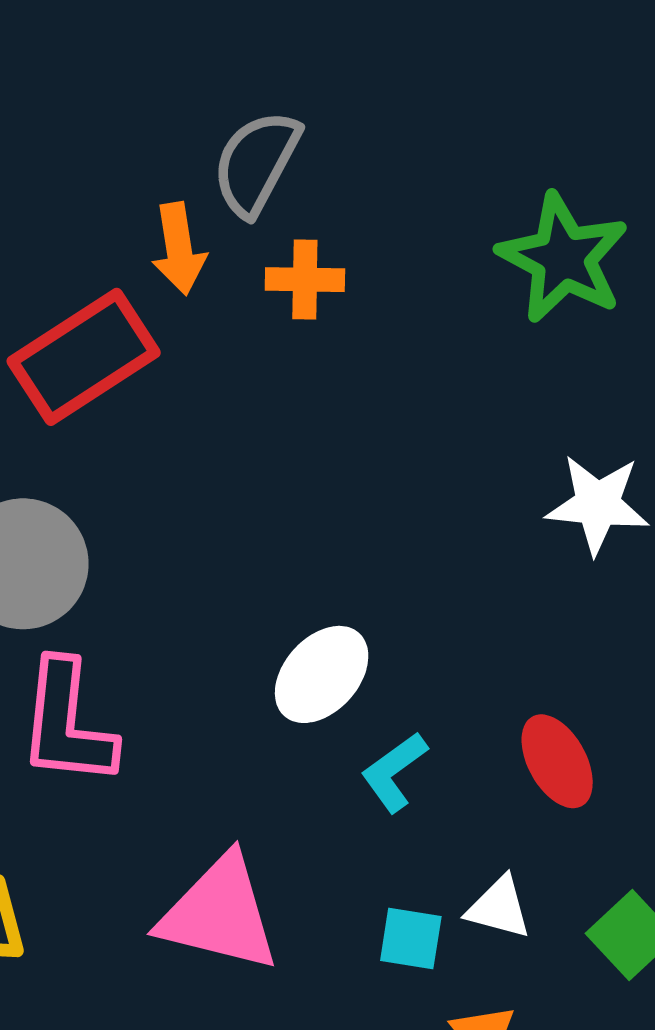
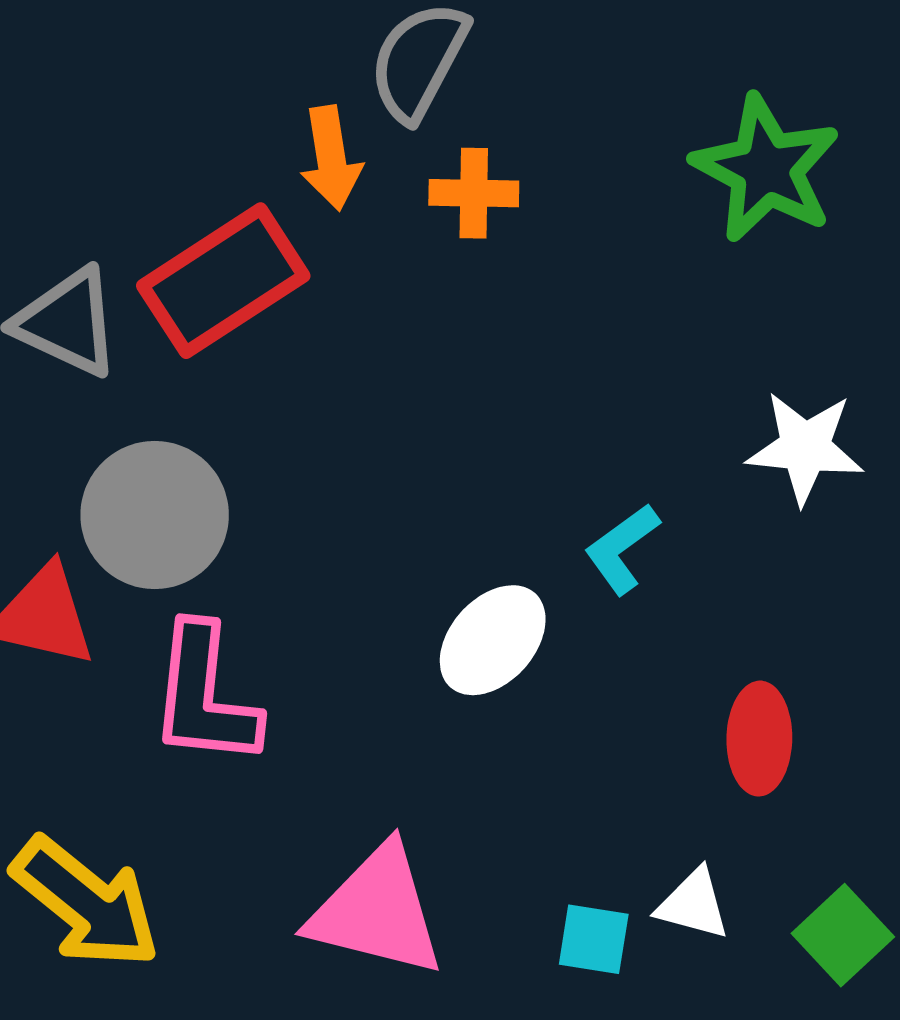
red ellipse: (557, 761) -> (759, 739), turned 30
cyan L-shape: (394, 772) -> (622, 549), moved

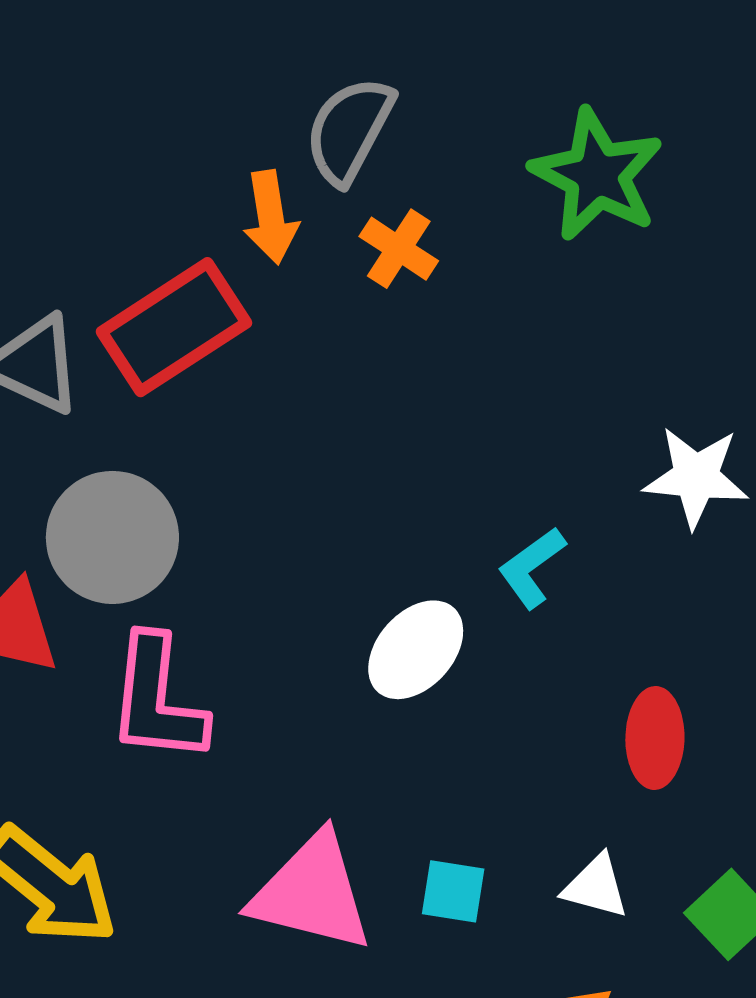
green star: (766, 169) -> (597, 175), moved
orange cross: (474, 193) -> (399, 249), turned 32
cyan square: (594, 939) -> (453, 891), moved

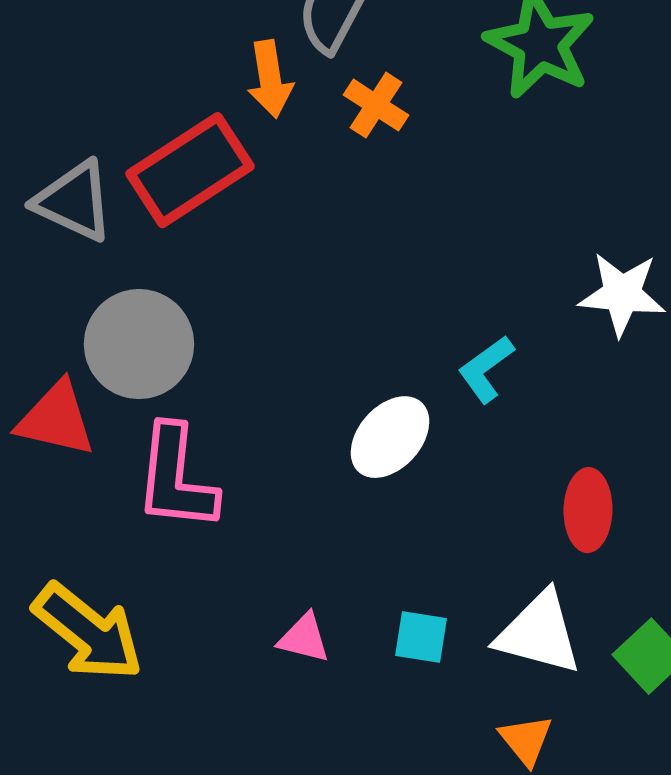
white triangle: (596, 887) -> (539, 633), size x1.6
pink triangle: (312, 893) -> (304, 638), size x0.5

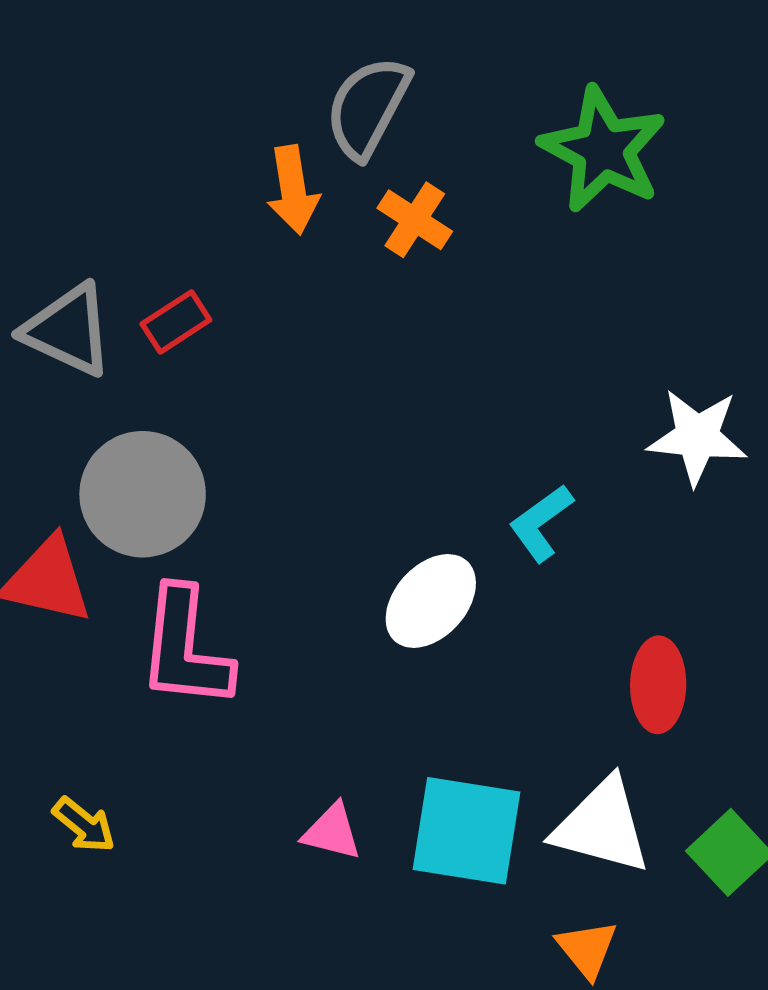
red rectangle: (190, 170) -> (176, 322), moved, size x0.5
yellow arrow: (88, 632) -> (84, 825), size x0.5
cyan square: (421, 637) -> (466, 831), size x1.8

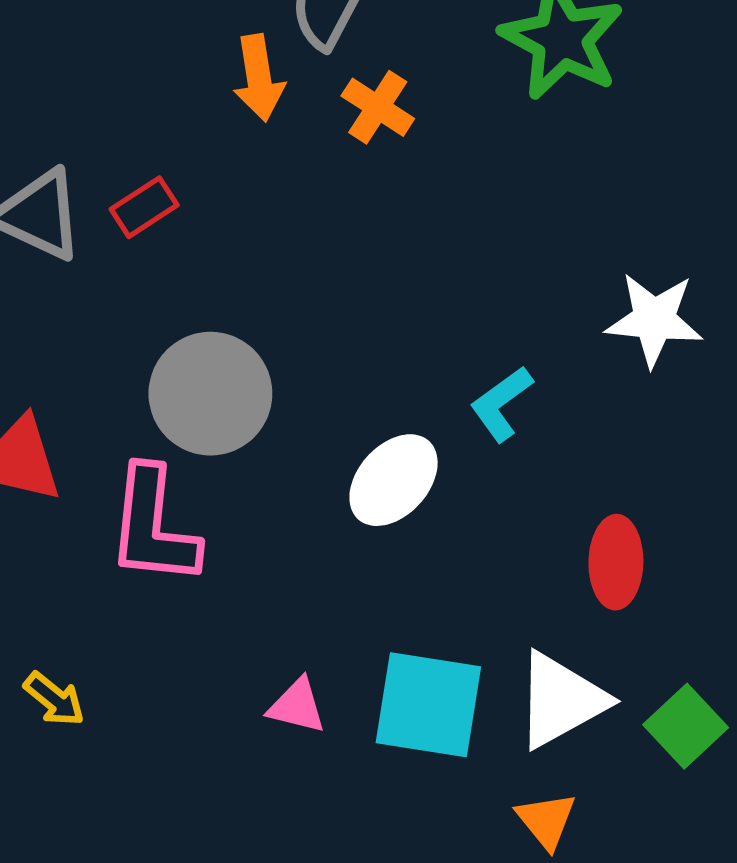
gray circle: (143, 494) -> (210, 394), moved
white triangle: (602, 826) -> (561, 700), turned -44

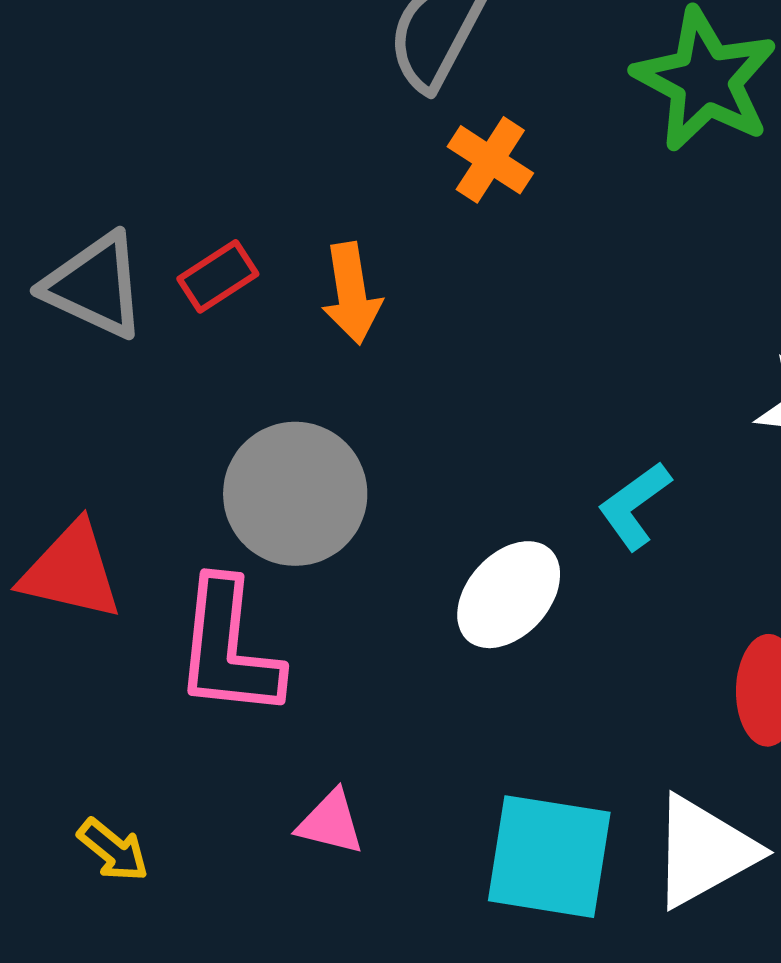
orange arrow: (259, 78) -> (352, 293), moved
pink triangle: (297, 706) -> (331, 823), moved

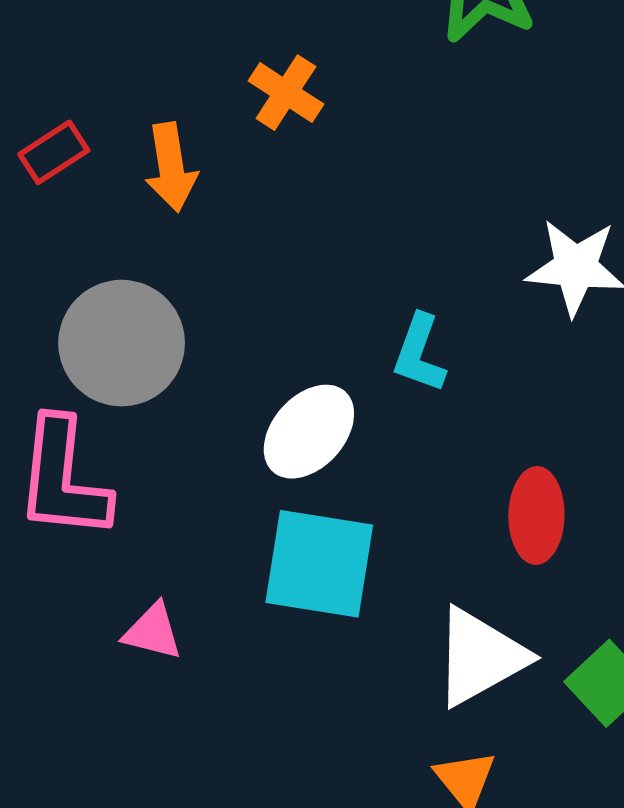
orange cross: (490, 160) -> (286, 93), moved
cyan L-shape: (634, 506) -> (419, 353), turned -34
cyan square: (549, 857) -> (319, 564), moved

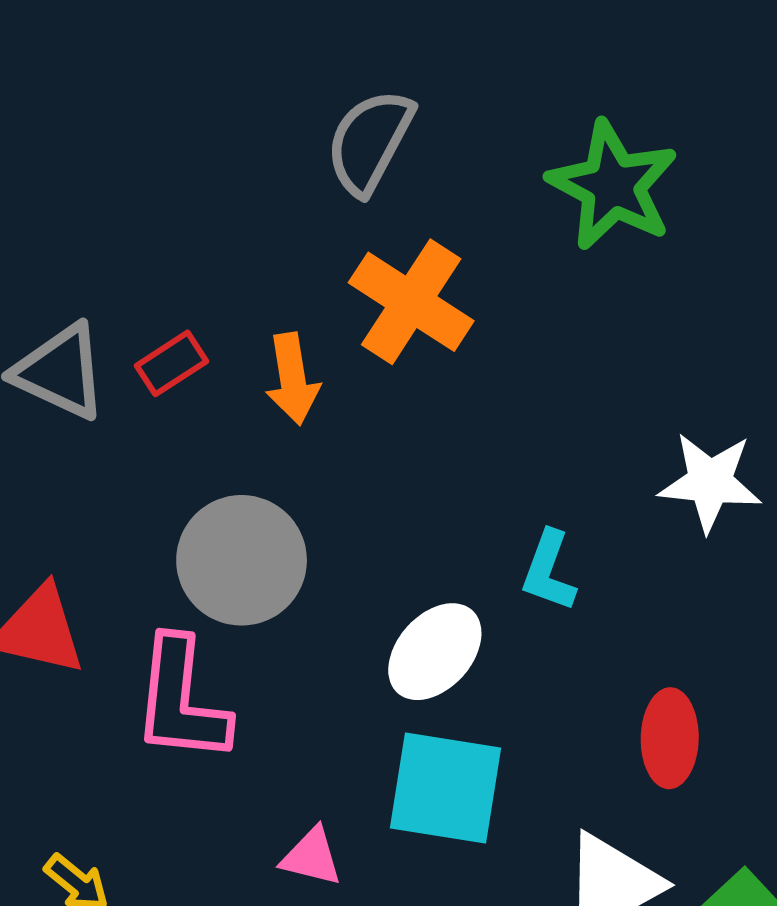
orange cross: (286, 93) -> (411, 302), size x1.6
pink triangle: (153, 632) -> (312, 857), moved

